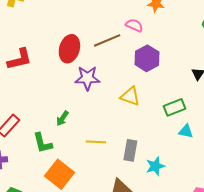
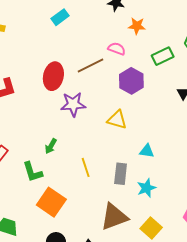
green rectangle: (175, 107) -> (163, 56), moved
cyan triangle: (186, 131) -> (147, 151), moved
yellow line: (96, 142) -> (86, 167), turned 72

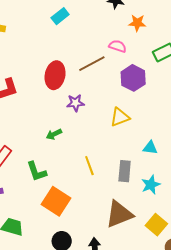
purple star: (73, 104) -> (75, 103), size x0.7
yellow triangle: (117, 120) -> (120, 117), turned -35
green arrow: (51, 146) -> (54, 134), moved, turned 35

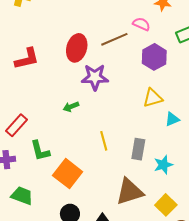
purple star: (75, 103) -> (95, 77), size x1.5
yellow triangle: (120, 117) -> (153, 98), moved
cyan triangle: (150, 148) -> (172, 119), moved, turned -35
green L-shape: (37, 172) -> (40, 151), moved

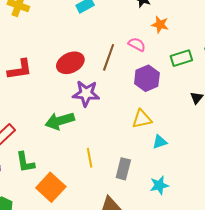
brown line: (114, 39) -> (109, 57), turned -52
red ellipse: (77, 48) -> (70, 63), turned 44
green arrow: (71, 107) -> (60, 121), size x1.8
cyan star: (163, 165) -> (159, 185), moved

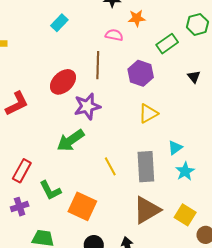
pink semicircle: (137, 44) -> (114, 35), moved
cyan triangle: (160, 142) -> (175, 148), moved
gray rectangle: (123, 169) -> (146, 167), size x1.4

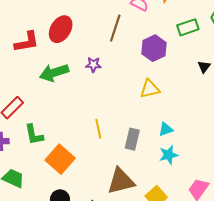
red ellipse: (63, 82) -> (61, 29), moved, turned -32
purple star: (87, 106) -> (93, 65), size x0.6
green arrow: (71, 140) -> (54, 73), moved
gray rectangle: (146, 167) -> (132, 139), size x0.7

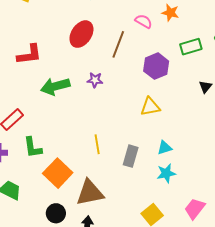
red ellipse: (61, 29) -> (81, 34), moved
brown triangle: (121, 181) -> (90, 193), moved

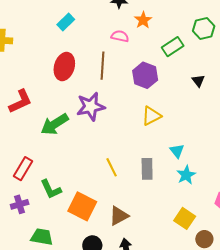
orange star: (170, 13) -> (143, 20), turned -30
purple star: (95, 80) -> (91, 106), size x1.8
cyan triangle: (165, 148) -> (177, 151), turned -35
brown triangle: (90, 193) -> (119, 216), size x0.7

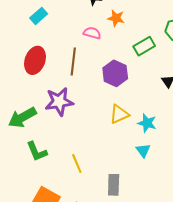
orange star: (143, 20) -> (116, 18), turned -30
gray rectangle: (147, 169) -> (114, 185), moved
cyan star: (186, 175) -> (147, 123), moved, turned -30
green L-shape: (51, 189) -> (37, 151), moved

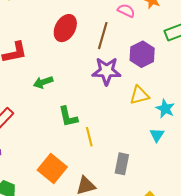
purple star: (59, 102) -> (106, 71), moved
green arrow: (22, 117) -> (43, 82), size x0.7
green L-shape: (37, 151) -> (68, 117), moved

